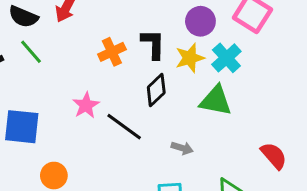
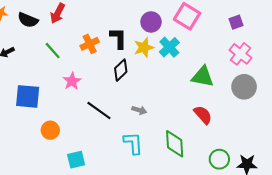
green line: (31, 52) -> (53, 51), moved
green triangle: (216, 101) -> (203, 77), moved
black line: (124, 127) -> (99, 111), moved

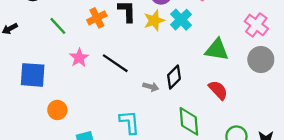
black diamond: (121, 70) -> (174, 77), moved
black line: (99, 111) -> (115, 63), moved
cyan L-shape: (133, 143) -> (129, 122), moved

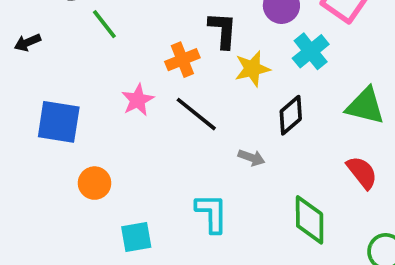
orange cross: (97, 18) -> (182, 60), moved
yellow star: (154, 20) -> (252, 69), moved
green line: (58, 26) -> (104, 24), moved
black diamond: (174, 77) -> (291, 115), moved

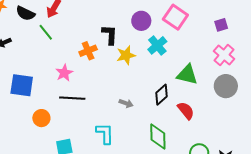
black line: (196, 114) -> (72, 98), moved, turned -35
black diamond: (291, 115) -> (161, 95), moved

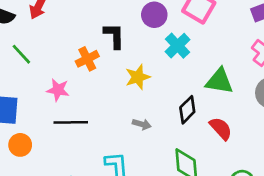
green line: (46, 32) -> (21, 54), moved
yellow star: (126, 55) -> (138, 77), moved
pink star: (64, 73) -> (58, 90), turned -30
orange circle: (41, 118) -> (20, 145), moved

